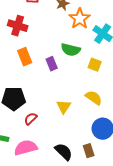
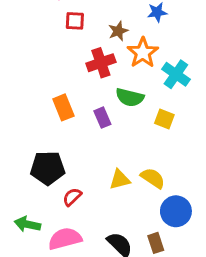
red cross: (18, 26) -> (101, 63), moved, turned -36
yellow semicircle: (94, 98) -> (153, 178), moved
yellow triangle: (64, 107) -> (120, 180), turned 42

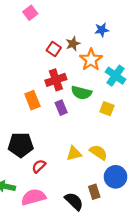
red square: (75, 21) -> (54, 49), moved, turned 32
red cross: (101, 63) -> (56, 80), moved
brown rectangle: (156, 243) -> (94, 192), moved

